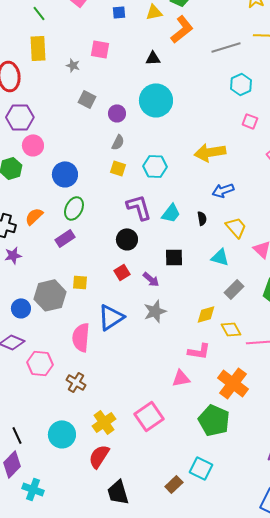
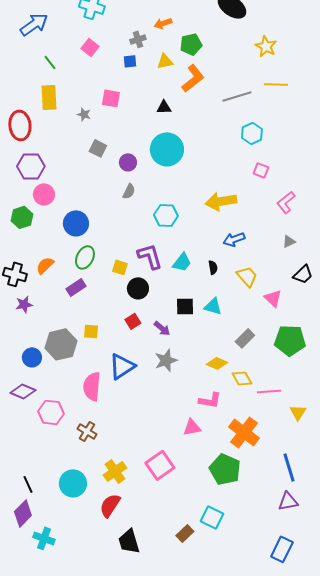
yellow square: (118, 168) -> (120, 267), moved
cyan triangle: (220, 257) -> (213, 306), moved
yellow diamond: (206, 314) -> (217, 363), turned 40

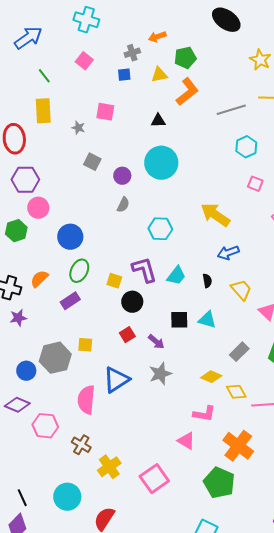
yellow arrow: (221, 201) -> (215, 215), turned 44
pink triangle: (192, 427) -> (186, 441), turned 42
yellow cross: (115, 471) -> (109, 467), moved

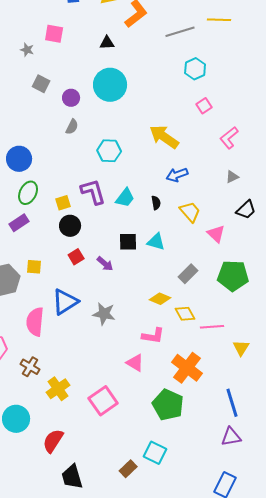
pink square: (255, 184) -> (204, 106), turned 35
yellow square: (114, 281) -> (63, 203), turned -35
black circle: (132, 302) -> (70, 226), moved
gray star: (160, 374) -> (104, 314), moved, turned 30

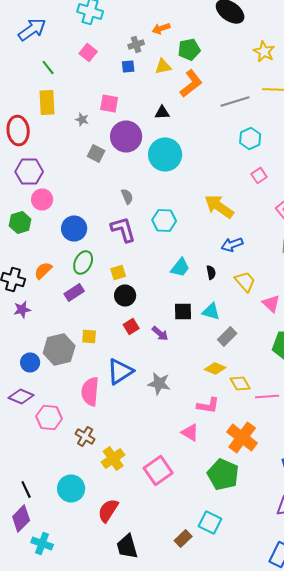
purple circle: (71, 98) -> (126, 136), moved, size x1.8
gray semicircle: (72, 127) -> (127, 196), turned -49
purple L-shape: (93, 192) -> (123, 230), moved
gray rectangle: (188, 274) -> (227, 336), moved

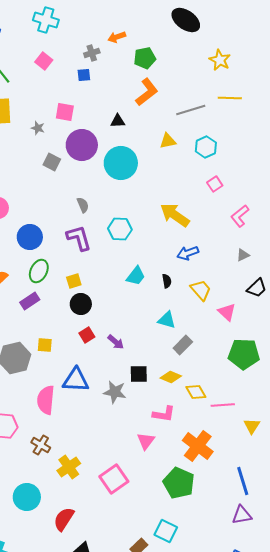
yellow triangle: (163, 66) -> (168, 141), moved
black square: (183, 312) -> (139, 374), moved
blue triangle: (120, 372) -> (76, 380), turned 36
pink triangle: (190, 432) -> (146, 441), turned 36

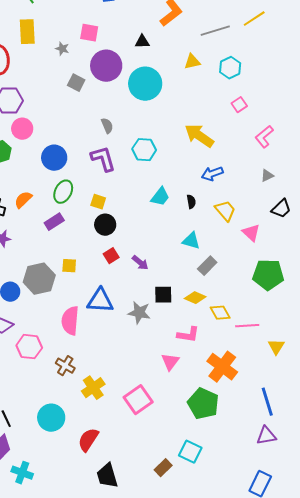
yellow line: (230, 98) -> (254, 19), turned -35
yellow square: (74, 281) -> (98, 202), turned 35

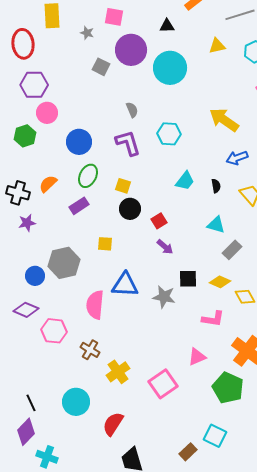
red square: (111, 256) -> (159, 221), moved
yellow square: (69, 266) -> (105, 244), moved
pink triangle: (170, 362) -> (197, 357), moved, turned 30

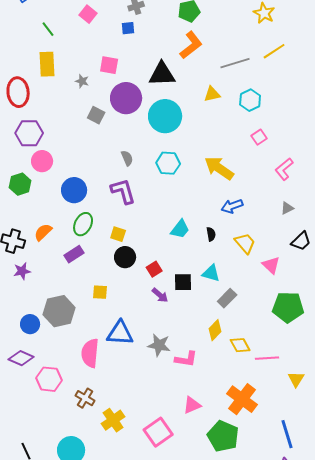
black triangle: (167, 26) -> (162, 74), size x1.8
cyan hexagon: (169, 134) -> (168, 163), moved
black square: (188, 279) -> (183, 282), moved
yellow diamond: (220, 282) -> (215, 330), turned -70
pink L-shape: (213, 319) -> (186, 359), moved

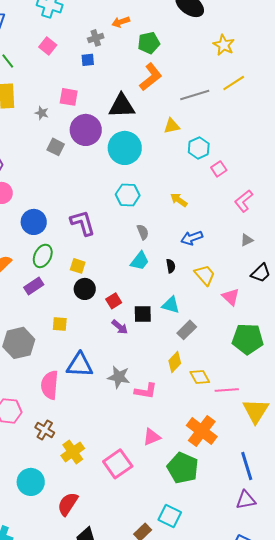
cyan hexagon: (250, 100) -> (199, 148), moved
gray semicircle: (127, 158) -> (143, 232), moved
yellow arrow: (219, 168) -> (179, 200), size x0.6
yellow triangle: (296, 379) -> (256, 411), size x1.6

